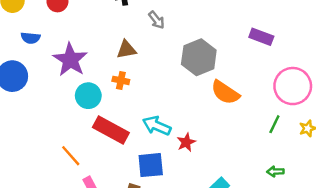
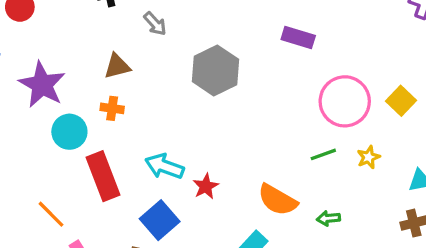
orange semicircle: (225, 92) -> (277, 200), moved
green line: (274, 124) -> (323, 154), turned 48
red rectangle: (111, 130) -> (103, 176), turned 44
blue square: (151, 165) -> (160, 220), turned -32

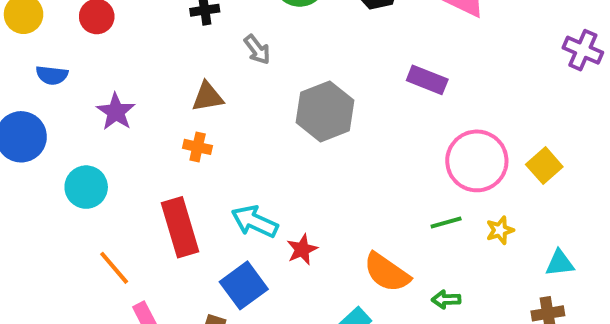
purple star: (42, 85) -> (116, 112), size x0.7
cyan circle: (69, 132) -> (86, 187), moved

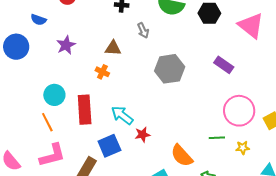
cyan circle: (86, 187) -> (54, 95), moved

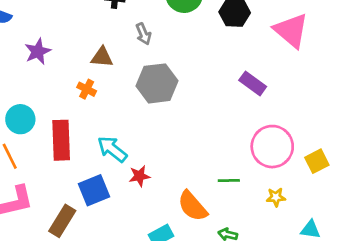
gray hexagon: (170, 69) -> (157, 83), moved
green line: (217, 138) -> (229, 181), moved

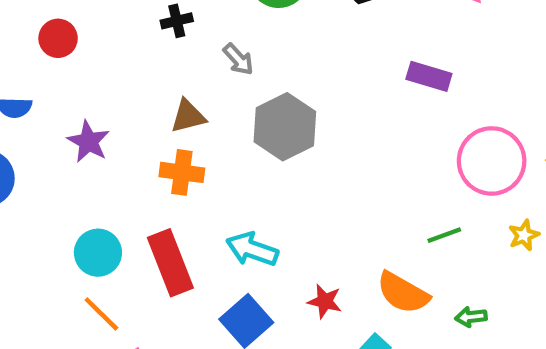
orange cross: (87, 89) -> (182, 172), size x1.4
red star: (139, 176) -> (325, 301), moved, turned -30

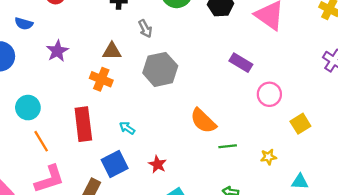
pink circle: (492, 161) -> (269, 94), moved, size x0.7
cyan arrow: (252, 249) -> (127, 128), size x0.6
cyan circle: (98, 253) -> (28, 108), moved
orange semicircle: (403, 293) -> (203, 121), moved

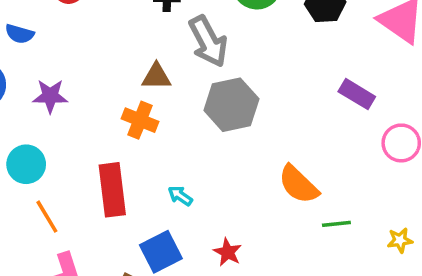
gray arrow: (145, 29) -> (208, 41), size x1.8
purple star: (57, 51) -> (50, 96), moved, turned 30

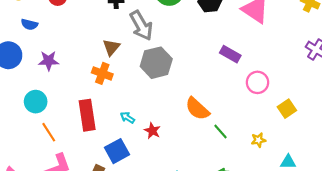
brown triangle: (156, 76) -> (111, 47), turned -48
green line: (336, 224) -> (221, 131), turned 56
red star: (228, 252) -> (152, 131), moved

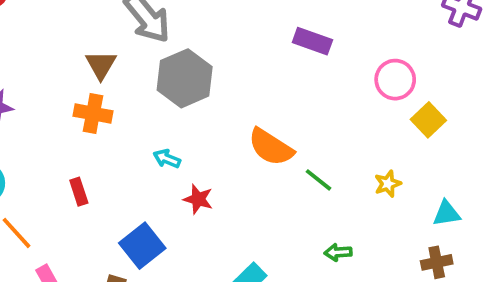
pink circle: (257, 82) -> (395, 80), moved
red rectangle: (87, 115) -> (79, 192), size x0.5
cyan arrow: (127, 118) -> (167, 159), moved

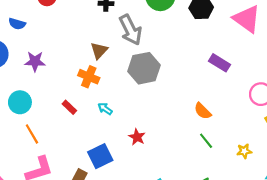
orange semicircle: (271, 147) -> (203, 111), moved, size x0.7
cyan arrow: (167, 159) -> (105, 109), moved
red rectangle: (79, 192) -> (69, 107), moved, turned -40

